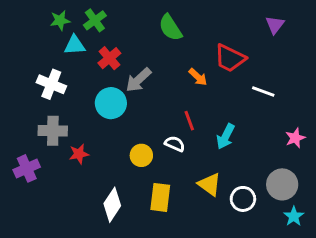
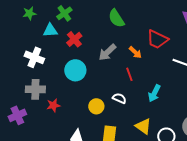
green star: (60, 20) -> (29, 13), moved
gray arrow: (138, 80) -> (107, 52), moved
red line: (189, 121) -> (129, 74), moved

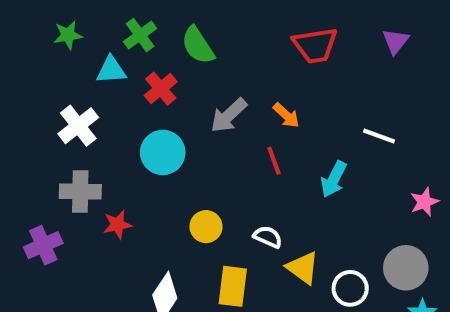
green semicircle: (116, 18) -> (198, 45), moved
red trapezoid: (157, 39) -> (315, 45), moved, turned -35
white cross: (34, 57) -> (78, 126), turned 30
cyan arrow: (154, 93) -> (334, 179), moved
white semicircle: (119, 98) -> (268, 237), moved

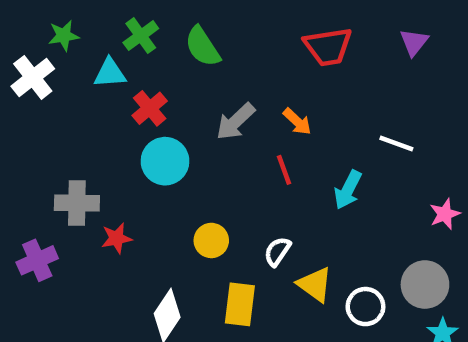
red cross: (161, 89) -> (150, 108), moved
white cross: (78, 126) -> (33, 77), moved
white semicircle: (268, 237) -> (277, 251), turned -80

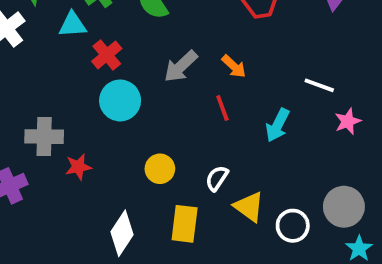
pink star: (445, 214) -> (348, 121), moved

